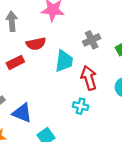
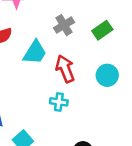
cyan trapezoid: (64, 61) -> (35, 52), turned 30

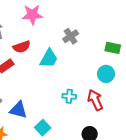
green rectangle: (102, 30) -> (113, 48), moved, turned 49
red arrow: (65, 69) -> (95, 100), moved

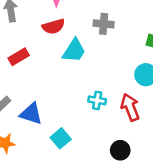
gray cross: (71, 36) -> (104, 24), turned 35
red semicircle: (22, 47) -> (53, 26), moved

